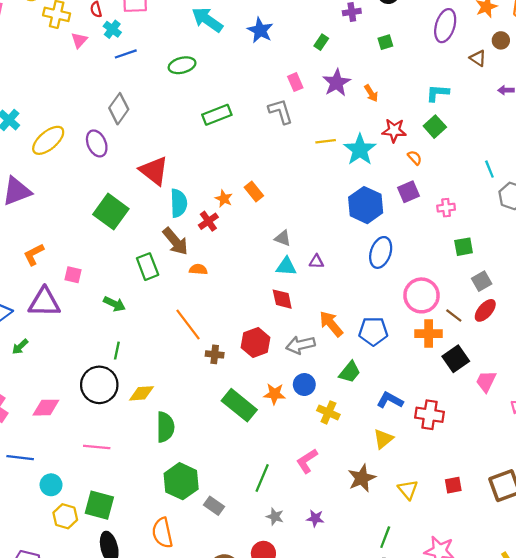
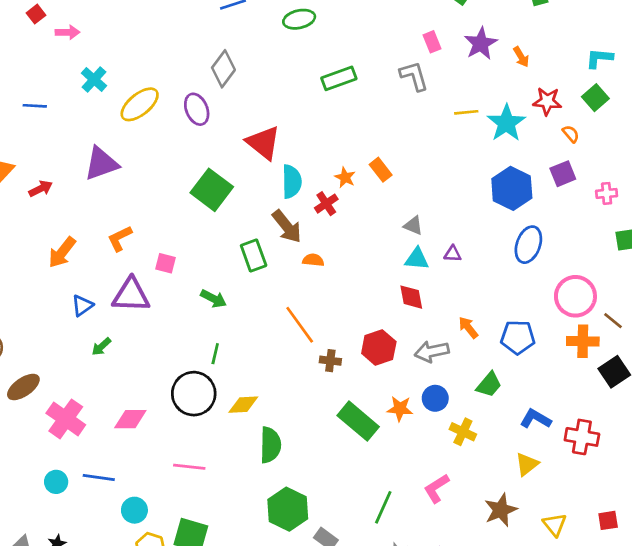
orange arrow: (331, 324) -> (468, 328), size x0.7

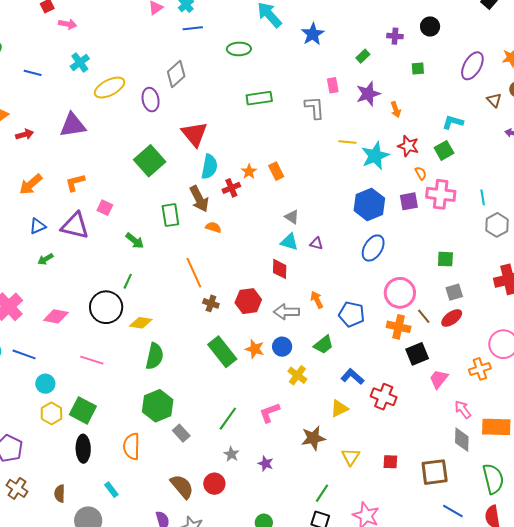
pink cross: (607, 193) -> (441, 194), moved, size x1.8

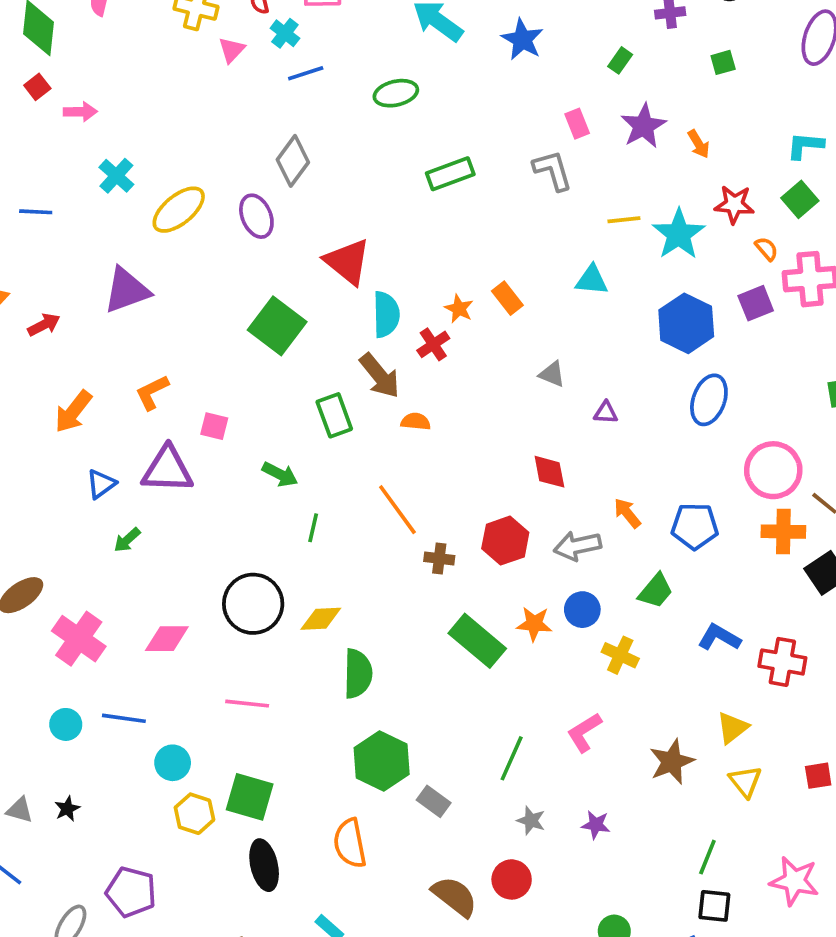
cyan triangle: (289, 242) -> (592, 280), moved
green line: (128, 281) -> (313, 528), moved
yellow triangle: (339, 408) -> (732, 728), moved

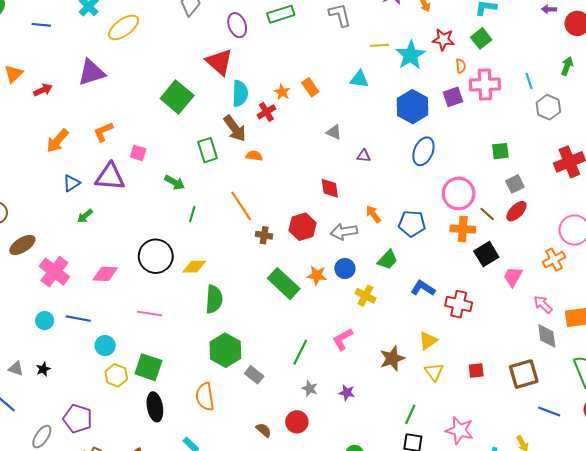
purple ellipse: (256, 216) -> (237, 25), moved
orange semicircle: (766, 249) -> (461, 66), turned 32
brown semicircle: (455, 896) -> (264, 430), size x0.6

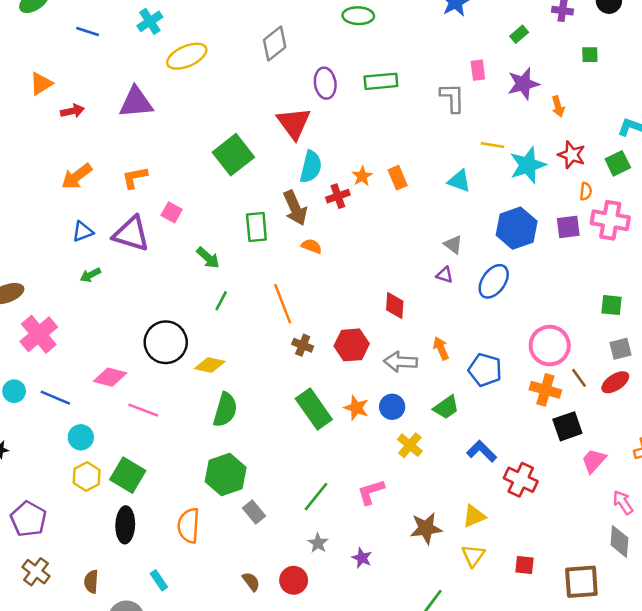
gray triangle: (334, 132) -> (453, 245), moved
blue ellipse: (423, 151) -> (494, 281), moved
pink diamond: (105, 274) -> (110, 377), moved

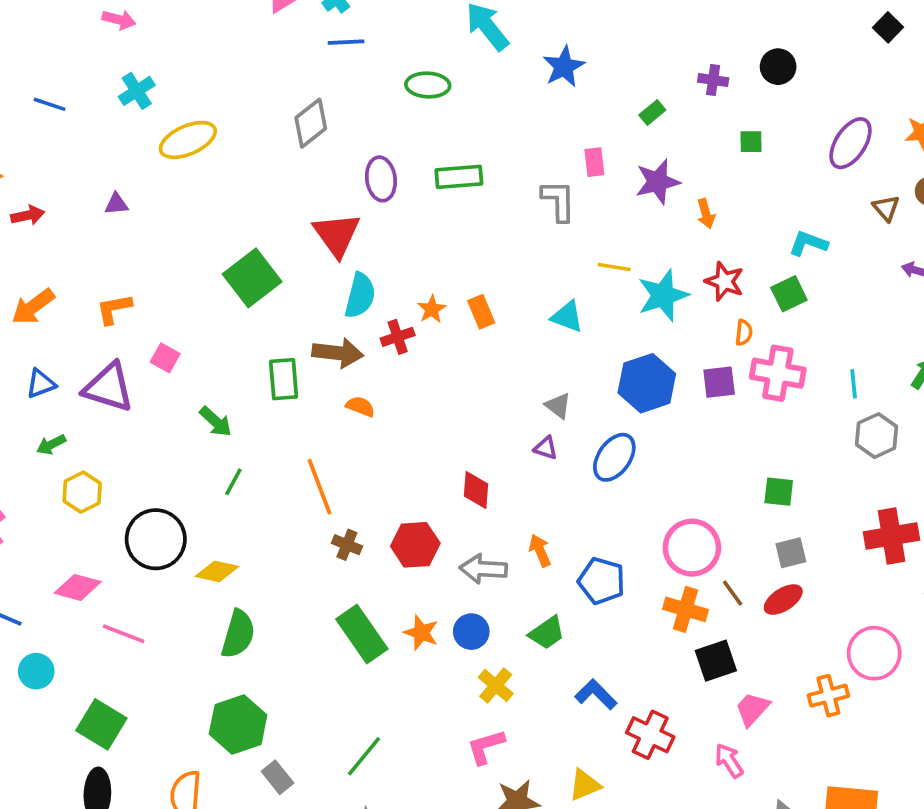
purple triangle: (136, 102) -> (116, 204), size x0.5
brown arrow: (295, 208) -> (338, 353), turned -60
yellow hexagon: (87, 477) -> (82, 492), moved
pink L-shape: (371, 492) -> (486, 747), moved
pink arrow: (623, 502) -> (729, 761), moved

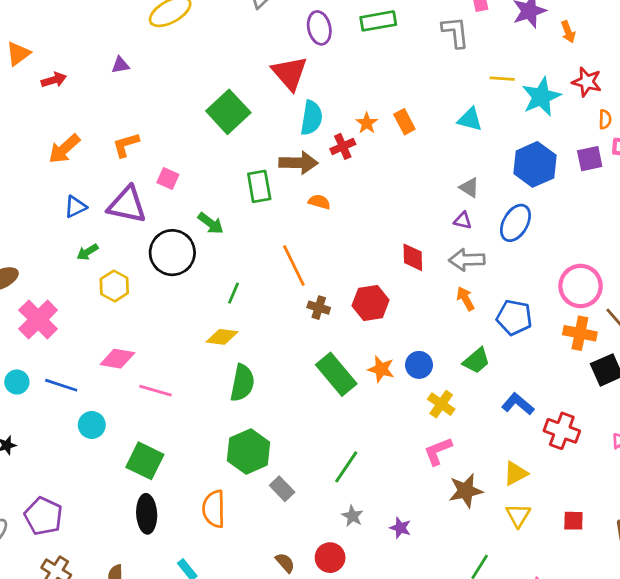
green line: (233, 482) -> (233, 293), moved
black circle: (156, 539) -> (172, 253), moved
gray arrow: (483, 569) -> (467, 260), moved

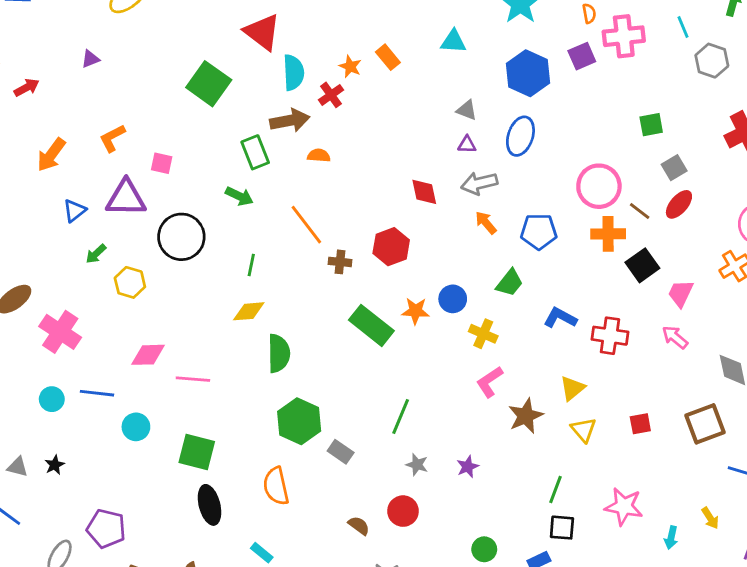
green arrow: (211, 223) -> (239, 196), moved
purple star: (400, 528) -> (468, 467), turned -30

